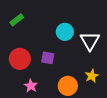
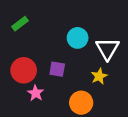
yellow star: (92, 76) -> (99, 76), moved
pink star: (31, 86) -> (36, 93), moved

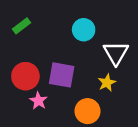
cyan circle: (78, 38) -> (84, 30), moved
purple square: (57, 69) -> (62, 75), size x1.5

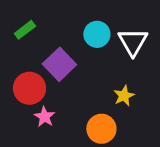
white triangle: (116, 53) -> (133, 42), moved
purple square: (62, 75) -> (59, 64), moved, turned 36

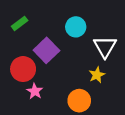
white triangle: (133, 42) -> (105, 47), moved

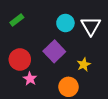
white triangle: (105, 47) -> (91, 26), moved
purple square: (46, 50) -> (54, 51), moved

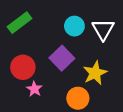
green rectangle: (17, 20) -> (19, 23), size x1.5
yellow star: (84, 65) -> (95, 73), size x1.5

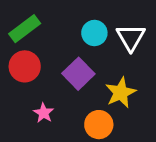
red circle: (23, 67) -> (25, 66), moved

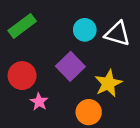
white triangle: (131, 37) -> (117, 34), turned -44
red circle: (25, 66) -> (22, 76), moved

